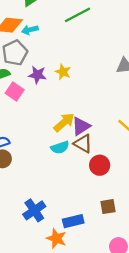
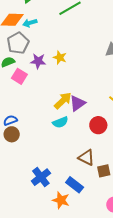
brown triangle: (83, 144) -> (86, 158), moved
red circle: (100, 165) -> (98, 125), moved
blue rectangle: (73, 221) -> (75, 185), turned 54

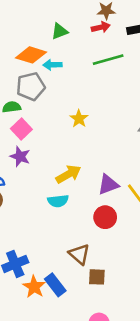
purple star: (38, 61) -> (20, 157), moved
purple triangle: (77, 103) -> (108, 185), moved
orange star: (61, 200) -> (34, 287), moved

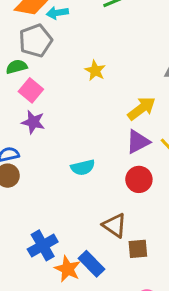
yellow arrow: (68, 174) -> (141, 108), moved

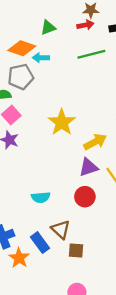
yellow star: (95, 71) -> (62, 122), moved, size x1.6
cyan semicircle: (83, 167) -> (41, 197), moved
blue rectangle: (92, 264) -> (40, 243), moved

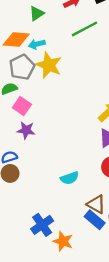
yellow star: (62, 122) -> (49, 65), moved
blue rectangle: (40, 243) -> (95, 220), moved

